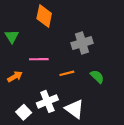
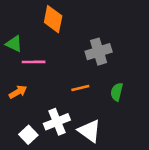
green triangle: (12, 37) -> (14, 44), turned -32
pink line: (39, 59) -> (34, 62), moved
green semicircle: (97, 77) -> (117, 92), turned -120

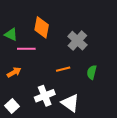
orange diamond: (53, 19) -> (42, 27), moved
gray cross: (99, 52) -> (77, 41), turned -30
white square: (28, 135) -> (12, 106), moved

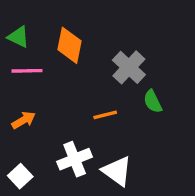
green triangle: (11, 34) -> (19, 37), moved
pink line: (26, 49) -> (27, 71), moved
green semicircle: (92, 72) -> (153, 101), moved, turned -40

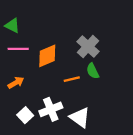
orange diamond: (69, 45) -> (47, 56), moved, turned 55
green semicircle: (153, 101) -> (93, 71), moved
white square: (20, 176) -> (25, 115), moved

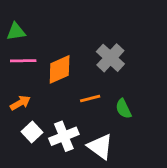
green triangle: (12, 26) -> (16, 32), turned -35
green semicircle: (93, 71) -> (123, 109), moved
white square: (25, 115) -> (32, 132), moved

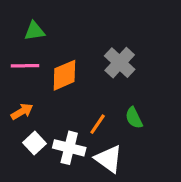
green triangle: (16, 32) -> (34, 31), moved
orange line: (90, 99) -> (98, 124), moved, turned -42
white cross: (64, 136) -> (69, 148), turned 36

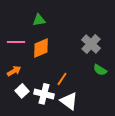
green triangle: (34, 31) -> (39, 20), moved
gray cross: (120, 63) -> (91, 44), moved
green semicircle: (134, 118) -> (100, 70), moved, turned -32

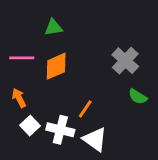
orange arrow: (14, 71) -> (19, 98), turned -88

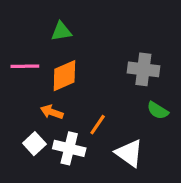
gray cross: (125, 61) -> (143, 69), turned -36
orange arrow: (19, 98) -> (52, 112), moved, turned -42
white triangle: (95, 139) -> (129, 153), moved

